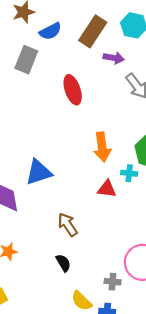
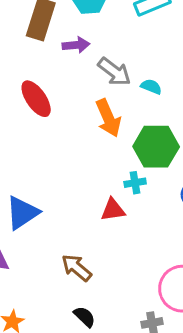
orange arrow: (102, 147) -> (108, 118), moved

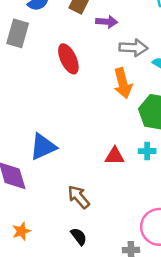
gray arrow: (114, 72) -> (133, 48), turned -44
cyan cross: (135, 183) -> (147, 151), moved

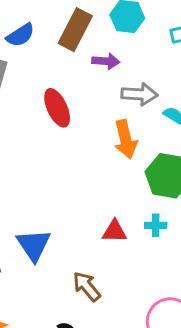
blue triangle: (43, 147) -> (34, 245), moved, turned -40
brown arrow: (79, 197) -> (87, 286), moved

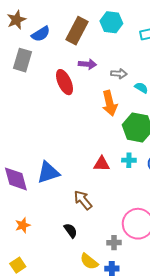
purple arrow: (106, 61) -> (87, 64), moved
gray arrow: (139, 94) -> (119, 74), size x0.7
blue triangle: (34, 245) -> (48, 172), turned 45

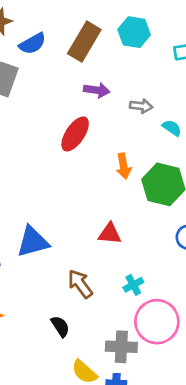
red ellipse: (65, 82) -> (75, 134), moved, turned 55
orange arrow: (110, 103) -> (124, 166), moved, size x0.7
cyan cross: (129, 160) -> (133, 285), moved, turned -32
gray cross: (114, 243) -> (121, 347), size x1.5

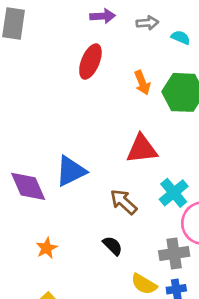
red triangle: (110, 234) -> (142, 149), size x1.4
cyan cross: (133, 285) -> (174, 193), size x1.5

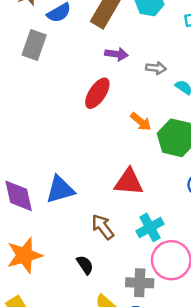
orange arrow: (142, 83) -> (141, 122), turned -40
orange star: (47, 248) -> (25, 255), size x1.8

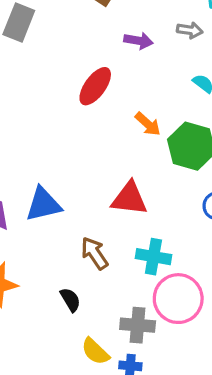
purple arrow: (116, 54) -> (138, 41), moved
gray arrow: (156, 68) -> (190, 30), moved
cyan cross: (150, 227) -> (153, 257), turned 36

